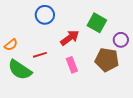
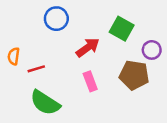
orange semicircle: (11, 45) -> (14, 56), turned 136
red line: (40, 55) -> (36, 69), moved
green semicircle: (20, 70) -> (45, 103), moved

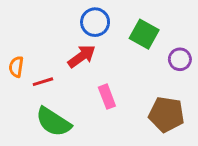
blue circle: (56, 19) -> (95, 22), moved
red arrow: (88, 47) -> (82, 56), moved
brown pentagon: (134, 75) -> (167, 114), moved

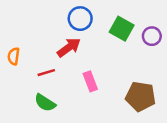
purple circle: (180, 59) -> (152, 36), moved
red line: (43, 82) -> (46, 73), moved
green semicircle: (53, 122) -> (45, 103), size x0.7

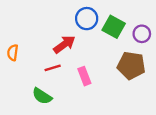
blue circle: (80, 19) -> (87, 19), moved
red line: (46, 73) -> (53, 68), moved
brown pentagon: (140, 96) -> (131, 66), moved

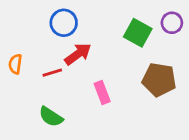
blue circle: (87, 19) -> (64, 23), moved
purple circle: (142, 34) -> (172, 23), moved
red line: (53, 68) -> (52, 73), moved

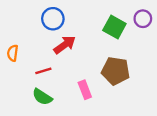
red line: (52, 73) -> (43, 71), moved
brown pentagon: (159, 80) -> (116, 71), moved
pink rectangle: (102, 93) -> (85, 90), moved

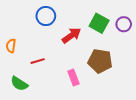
purple circle: (143, 19) -> (124, 24), moved
red arrow: (65, 45) -> (71, 35), moved
green semicircle: (42, 97) -> (19, 84), moved

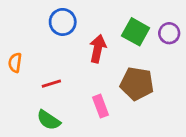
red arrow: (71, 35) -> (98, 49), turned -42
green semicircle: (19, 84) -> (49, 120), moved

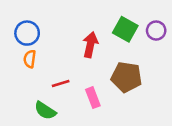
blue circle: (63, 22) -> (27, 33), moved
orange semicircle: (15, 63) -> (30, 59), moved
red line: (51, 84) -> (61, 83), moved

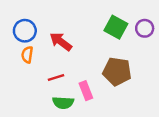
red arrow: (90, 45) -> (61, 42), moved, turned -65
green semicircle: (45, 111) -> (63, 103), moved, turned -30

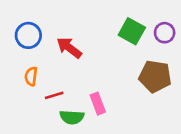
orange semicircle: (27, 55) -> (31, 76), moved
brown pentagon: (117, 71) -> (155, 76), moved
red line: (56, 77) -> (54, 95), moved

